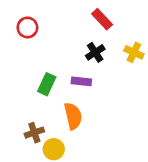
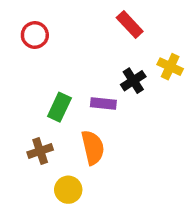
black cross: (95, 52) -> (133, 81), moved
brown cross: (34, 133) -> (40, 151), moved

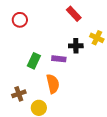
black cross: (133, 81) -> (76, 46), turned 32
brown cross: (40, 151) -> (19, 94), moved

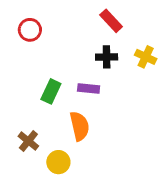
black cross: (76, 46) -> (107, 57), moved
brown cross: (19, 94) -> (28, 141), turned -32

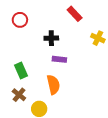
black cross: (107, 57) -> (51, 38), moved
green rectangle: (51, 91) -> (21, 70), moved, turned -49

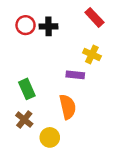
black cross: (51, 38) -> (49, 26), moved
yellow cross: (98, 38) -> (92, 54), moved

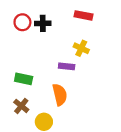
red rectangle: (94, 17) -> (83, 15), turned -36
green rectangle: (27, 89) -> (24, 79), turned -54

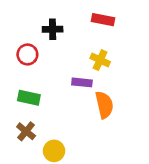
red circle: (22, 22) -> (27, 54), moved
orange semicircle: (60, 95) -> (104, 105), moved

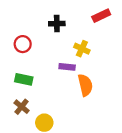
red rectangle: (103, 20) -> (101, 16), moved, turned -36
black cross: (53, 29) -> (57, 24), moved

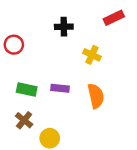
red circle: (23, 44) -> (14, 45), moved
purple rectangle: (67, 67) -> (60, 88), moved

